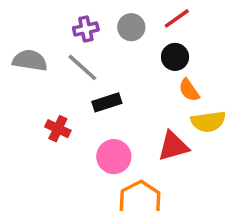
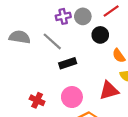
purple cross: (86, 29) -> (63, 16), moved
black circle: (175, 57) -> (100, 35), moved
red cross: (58, 129) -> (37, 100), moved

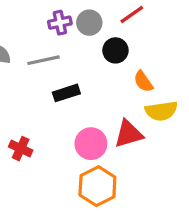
gray line: (52, 41) -> (44, 60), turned -54
pink circle: (72, 97) -> (91, 144), moved

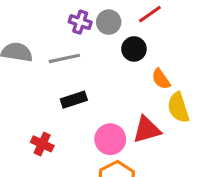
purple cross: (60, 23) -> (80, 22), turned 30
black rectangle: (66, 93) -> (74, 100), moved
yellow semicircle: (161, 111) -> (178, 108), turned 80

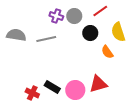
black rectangle: (74, 100) -> (52, 87), moved, turned 49
yellow semicircle: (178, 108) -> (118, 32), moved

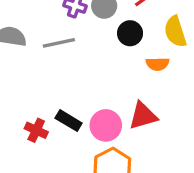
orange semicircle: (107, 52) -> (158, 64), turned -56

